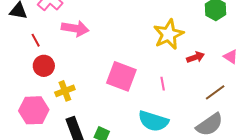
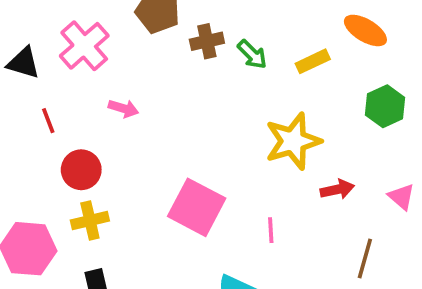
pink arrow: (75, 28) -> (123, 108), size x0.6
red circle: (44, 66) -> (81, 170), moved
brown line: (215, 92) -> (365, 258), turned -45

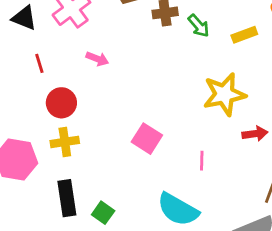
pink square: (197, 207) -> (147, 139), size x0.7

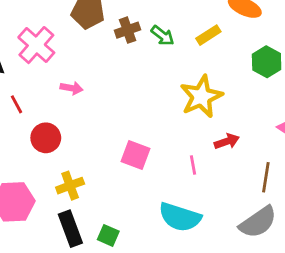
red arrow: (255, 134) -> (227, 141), moved
yellow cross: (65, 142) -> (70, 186), moved

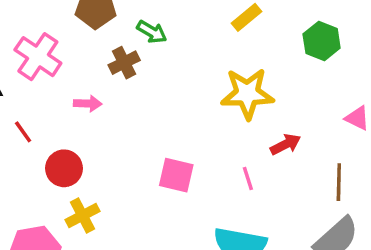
brown cross: (128, 30) -> (124, 63), moved
green arrow: (163, 36) -> (152, 32), moved
yellow star: (201, 97) -> (247, 94), turned 30
yellow cross: (70, 186) -> (82, 215), moved

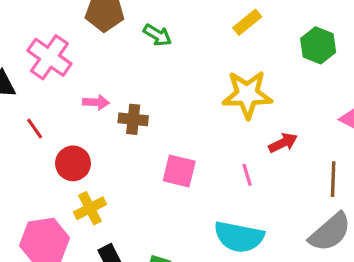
brown cross: (124, 63) -> (133, 119), moved, turned 32

